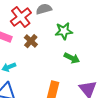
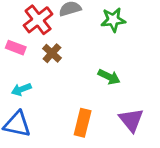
green star: (64, 31) -> (113, 20), moved

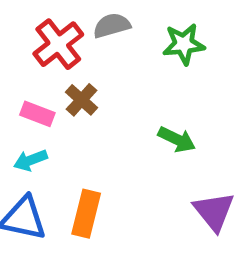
pink rectangle: (16, 48) -> (37, 114), moved
orange rectangle: (83, 123) -> (86, 214), moved

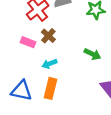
cyan arrow: (30, 160) -> (49, 64), moved

